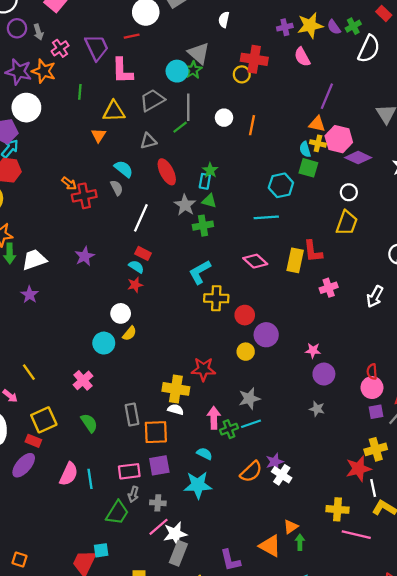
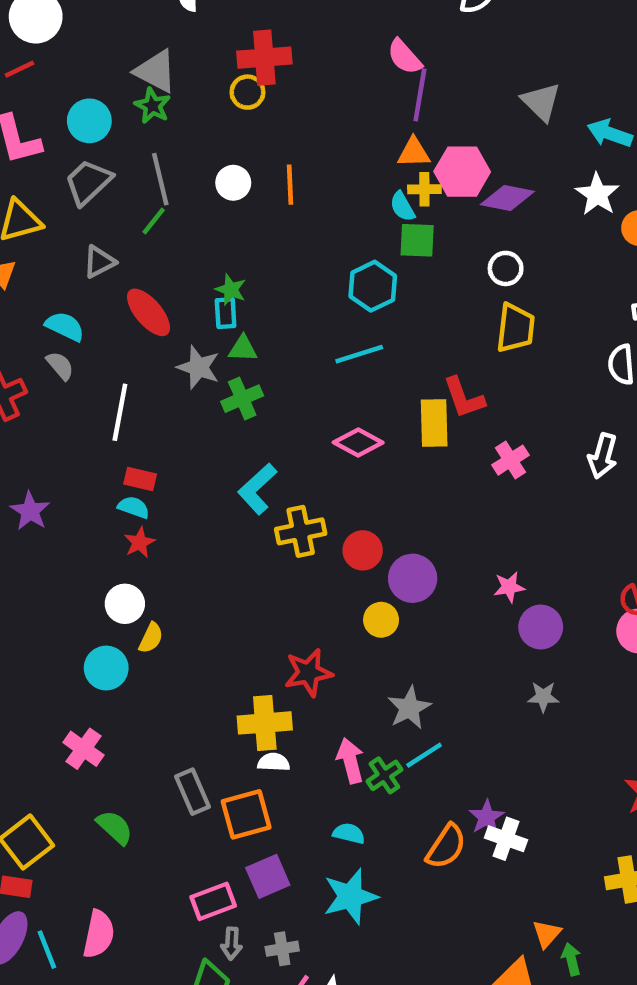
pink semicircle: (302, 57) -> (405, 57), moved
cyan circle: (177, 71) -> (89, 121), moved
cyan line: (90, 479) -> (47, 950), moved

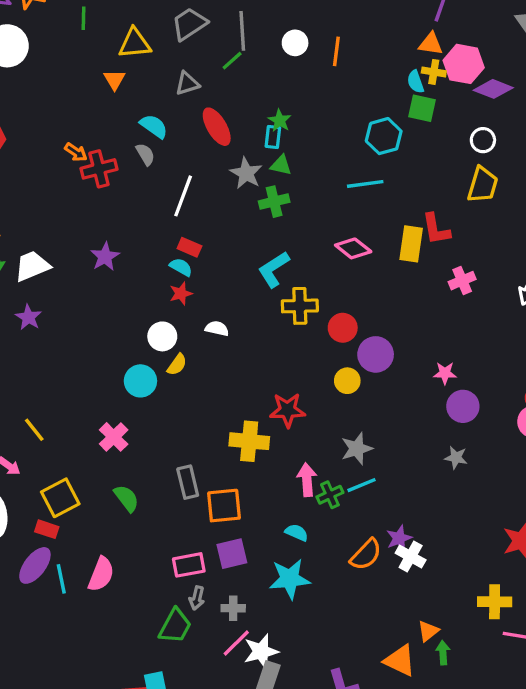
white semicircle: (274, 762) -> (217, 329), moved

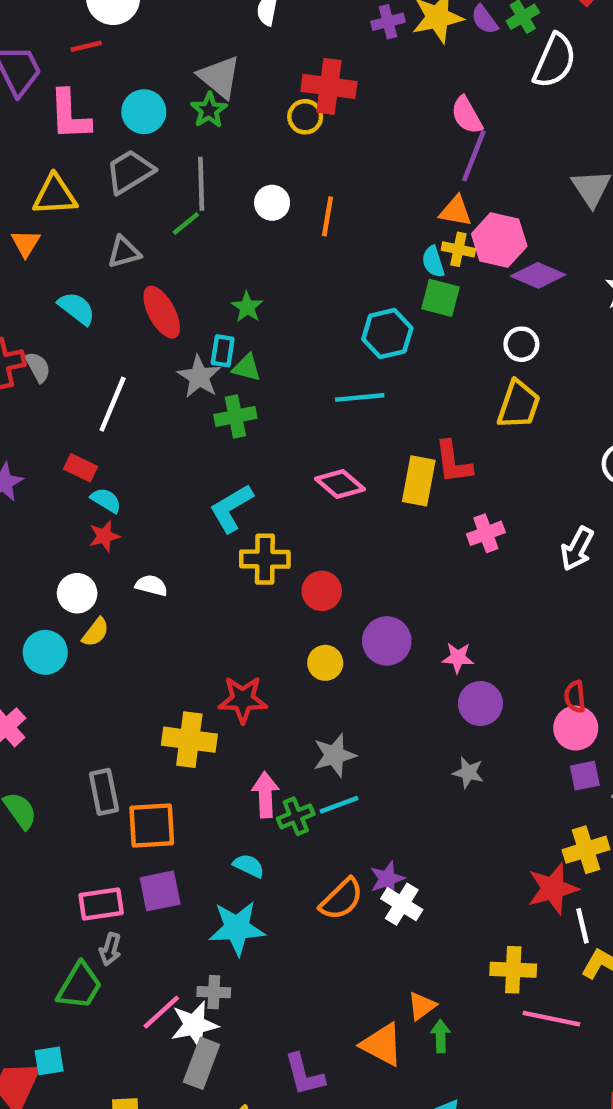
cyan rectangle: (273, 137) -> (223, 351), moved
gray semicircle: (145, 154) -> (38, 367), moved
red rectangle: (189, 247) -> (81, 468), moved
purple circle: (376, 354) -> (387, 641), moved
gray cross: (233, 608) -> (214, 992), moved

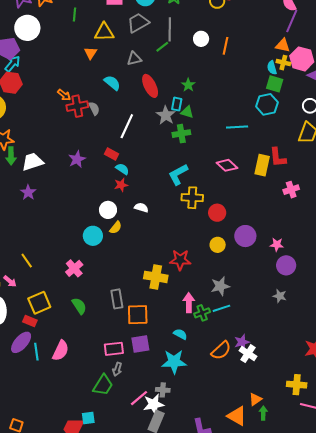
cyan hexagon: (387, 334) -> (267, 104), moved

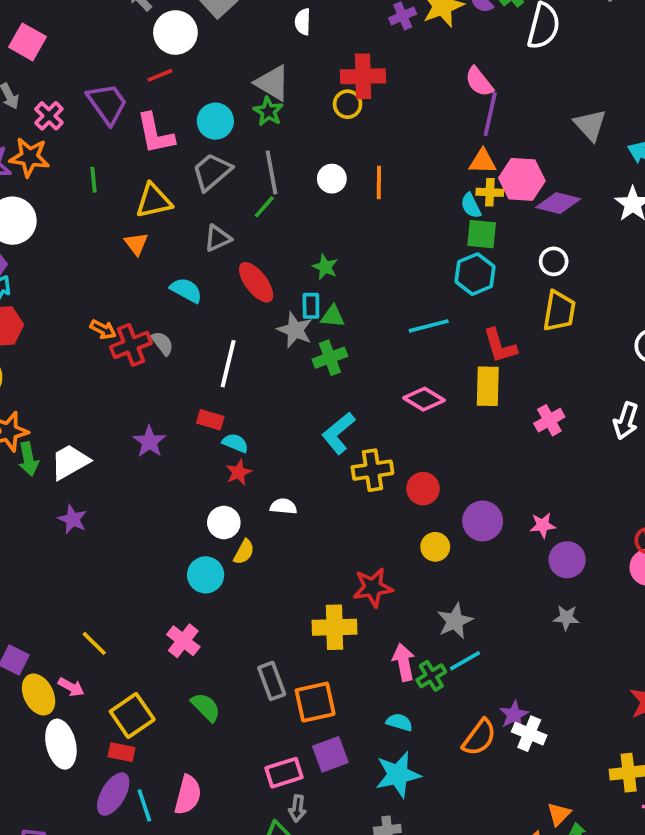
red L-shape: (278, 157) -> (500, 346), moved

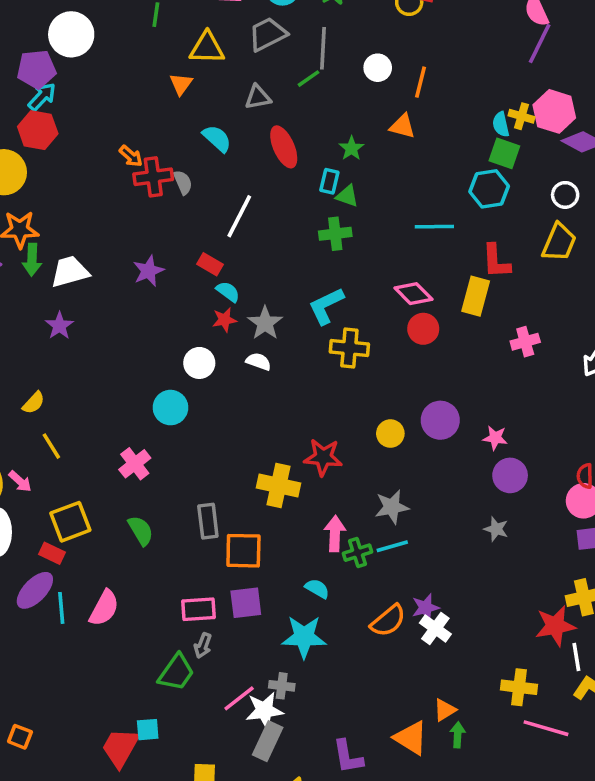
orange triangle: (483, 161) -> (402, 126), moved
gray star: (295, 330) -> (265, 323), moved
red circle: (423, 489) -> (423, 329), moved
yellow semicircle: (244, 552) -> (34, 403), moved

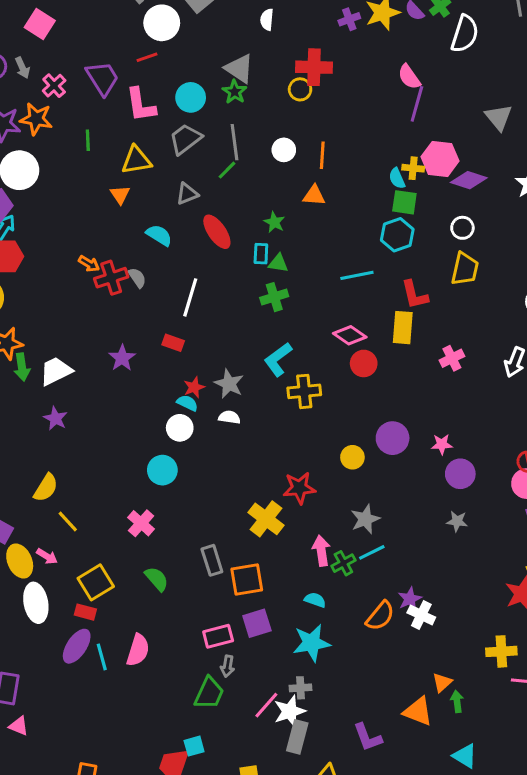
cyan semicircle: (228, 292) -> (187, 403), moved
yellow semicircle: (34, 403) -> (46, 488), size x1.4
yellow cross: (278, 485) -> (266, 519), turned 36

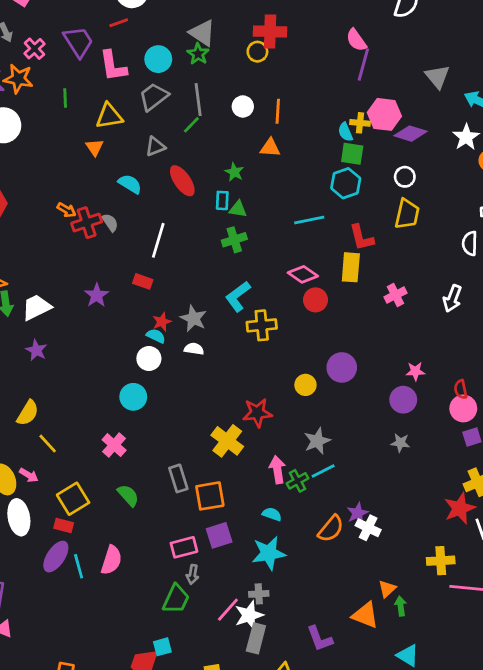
pink star: (442, 444) -> (415, 371), moved

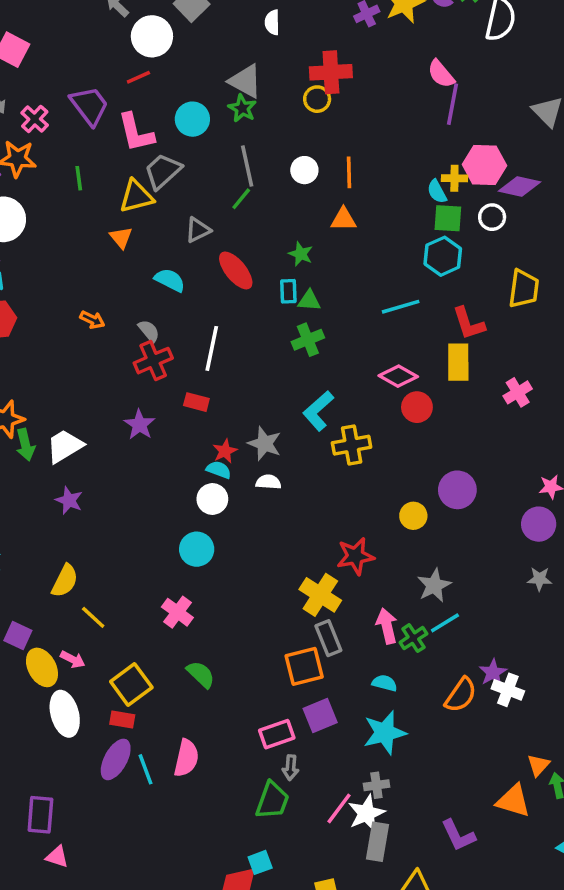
gray trapezoid: (154, 97) -> (163, 171), moved
white circle: (405, 177) -> (492, 217), moved
red cross: (87, 223) -> (153, 361), moved
gray rectangle: (178, 478) -> (328, 638), moved

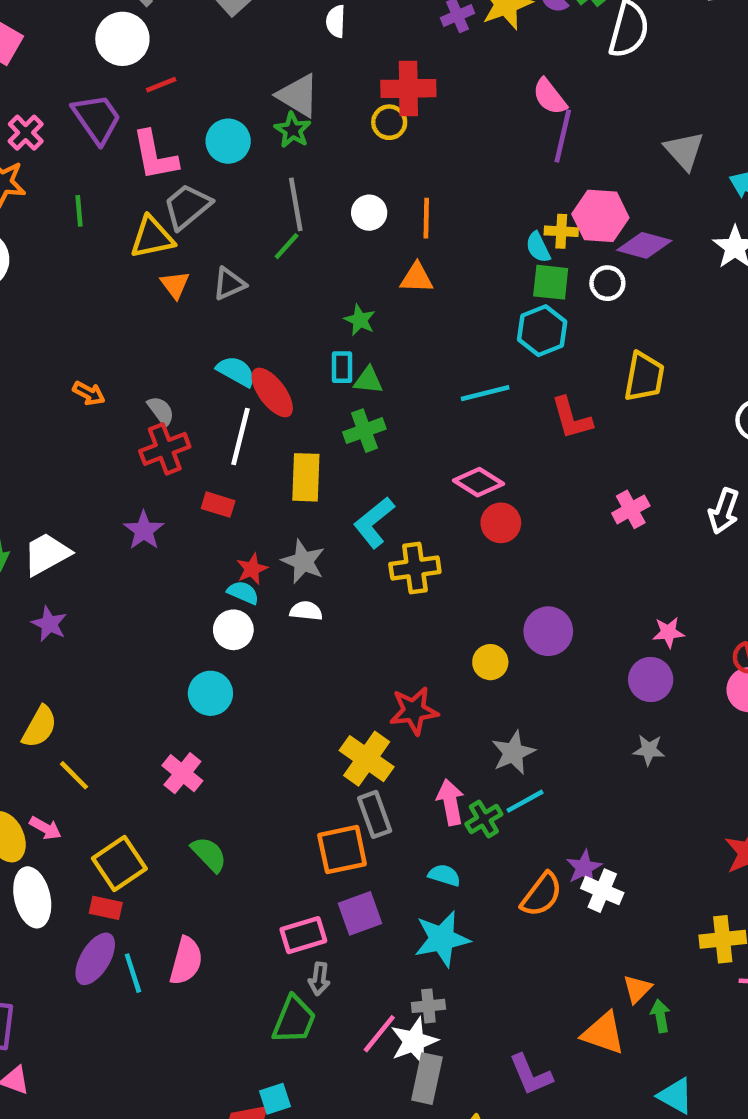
white circle: (152, 36) -> (122, 39), moved
orange triangle: (121, 238) -> (175, 285), moved
red ellipse: (236, 270) -> (272, 392), moved
cyan semicircle: (170, 280) -> (236, 371), moved
yellow rectangle: (458, 362) -> (306, 477), moved

